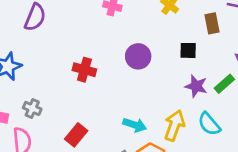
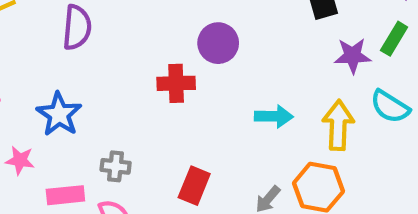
purple circle: (138, 56) -> (218, 43), moved
cyan arrow: (135, 125) -> (274, 116), moved

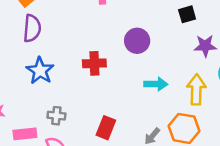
purple circle: (218, 43) -> (137, 41), moved
blue star: (59, 114) -> (40, 71), moved

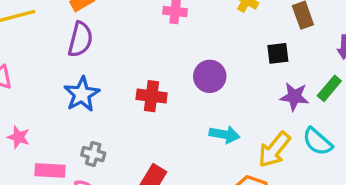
yellow arrow: (196, 90) -> (274, 150), turned -152

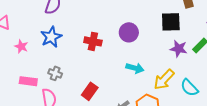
black square: (278, 53) -> (171, 22), size x1.5
pink star: (19, 137) -> (21, 46), moved
cyan semicircle: (317, 142) -> (189, 88), moved

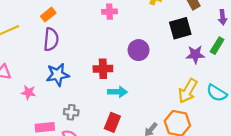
blue star: (51, 37) -> (58, 75), turned 30
cyan arrow: (135, 68) -> (117, 92), moved

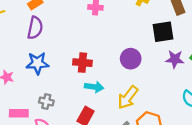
purple circle: (139, 50) -> (131, 59), moved
yellow arrow: (188, 91) -> (128, 97), moved

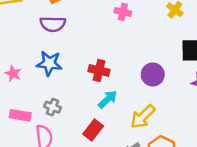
purple semicircle: (35, 28) -> (53, 24), turned 70
cyan arrow: (94, 87) -> (108, 99), turned -60

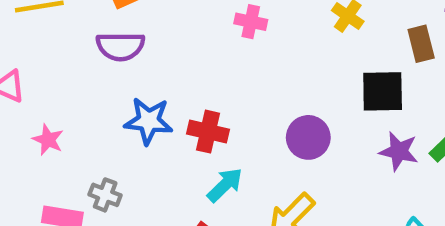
blue star: (49, 63) -> (149, 121), moved
gray cross: (52, 107) -> (105, 195), moved

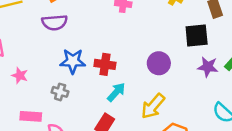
gray cross: (105, 195) -> (60, 92), moved

